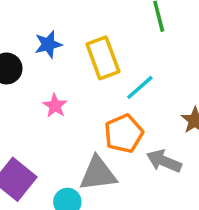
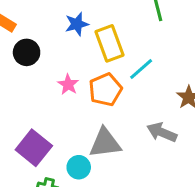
blue star: (48, 44) -> (77, 24), moved
orange pentagon: (124, 134) -> (105, 90), moved

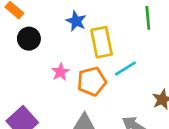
blue star: (77, 24) -> (76, 21), turned 30

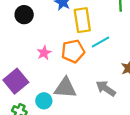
pink star: (60, 72) -> (44, 53), moved

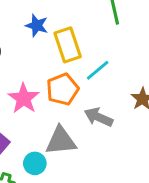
pink star: (44, 53) -> (24, 98), size x1.5
gray arrow: (106, 88) -> (98, 117), moved

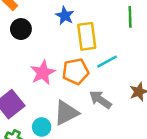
gray triangle: (61, 141) -> (66, 113), turned -32

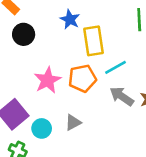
gray arrow: (100, 100) -> (122, 96), moved
gray triangle: (66, 113) -> (73, 122), size x0.6
cyan circle: (42, 127) -> (42, 128), moved

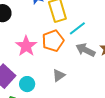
gray triangle: (73, 122) -> (59, 75), moved

